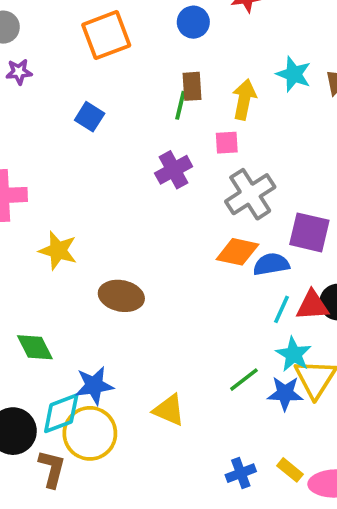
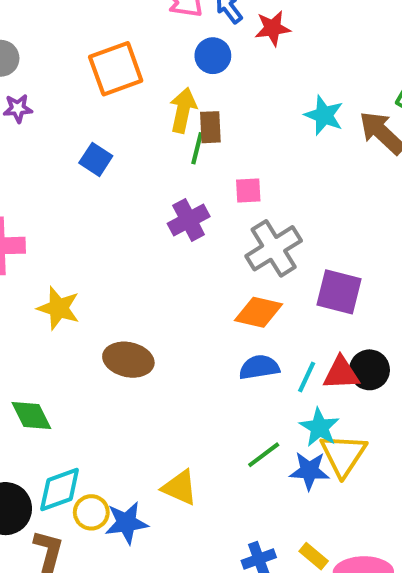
yellow arrow: (244, 99) -> (183, 110), moved
blue semicircle: (271, 264) -> (259, 367), moved
blue star: (94, 386) -> (126, 523), moved
yellow circle: (90, 433) -> (91, 512), size x0.6

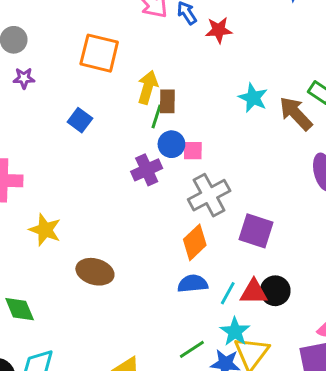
blue circle: (213, 56) -> (171, 144), moved
orange square: (116, 69) -> (99, 53), turned 30
orange diamond: (258, 312) -> (195, 242), turned -60

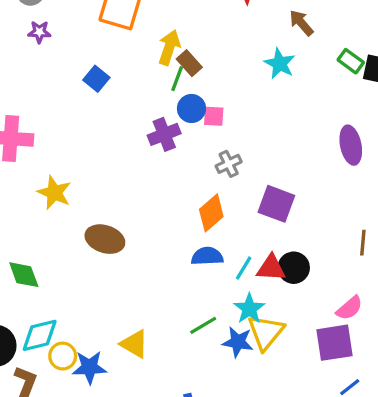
brown rectangle: (167, 101) -> (189, 63), turned -45
brown arrow: (296, 114) -> (301, 23), moved, size x0.7
gray cross: (209, 195) -> (229, 164), size x0.6

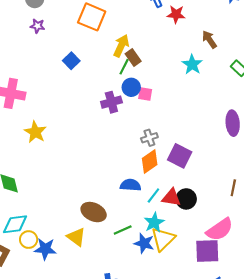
gray cross: (229, 164) -> (149, 138), moved
orange diamond: (211, 213) -> (150, 161), moved
brown ellipse: (105, 239) -> (94, 212), moved
pink semicircle: (349, 308) -> (220, 229), size x1.5

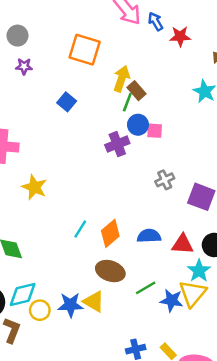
orange diamond: (150, 161) -> (110, 233), moved
cyan line: (153, 195) -> (80, 229), moved
red triangle: (171, 197) -> (182, 244), moved
cyan star: (154, 222) -> (199, 271), moved
blue star: (45, 249) -> (70, 305), moved

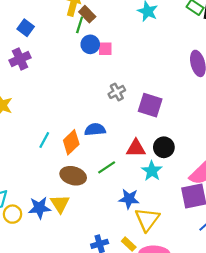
purple cross: (117, 144) -> (20, 59), moved
blue semicircle: (149, 236) -> (95, 130), moved
green line: (146, 288) -> (107, 167), moved
yellow triangle: (193, 293) -> (147, 219), moved
yellow triangle: (94, 302) -> (60, 204), turned 30

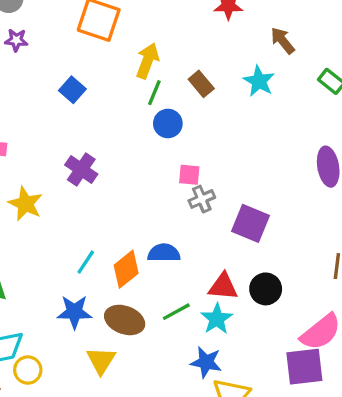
brown rectangle: (87, 14) -> (201, 84), moved
pink square: (105, 49) -> (189, 175), moved
purple cross: (20, 59) -> (81, 170), moved, turned -36
cyan star: (152, 171) -> (217, 319), moved
blue star: (39, 208) -> (74, 312), moved

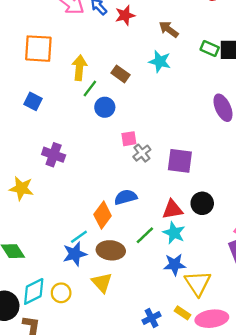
green line: (154, 93) -> (90, 88), turned 30
cyan line: (86, 262) -> (79, 237), moved, turned 36
yellow circle: (28, 370) -> (61, 293), moved

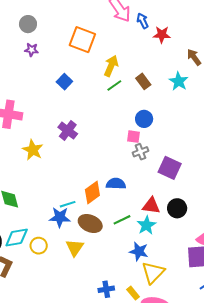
blue circle: (105, 107) -> (144, 119), moved

